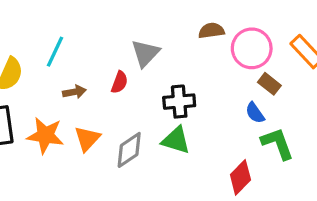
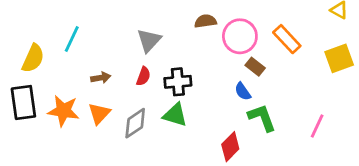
red semicircle: (120, 82) -> (143, 76), moved
brown arrow: (74, 92) -> (101, 78), moved

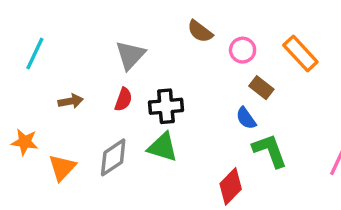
brown semicircle: (205, 21) -> (200, 31), turned -135
pink circle: (240, 36) -> (243, 50), size x0.6
orange star: (63, 111) -> (25, 142), size x0.7
orange triangle: (99, 114) -> (62, 168), moved

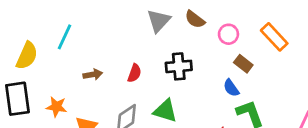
gray triangle: (130, 55) -> (159, 21), moved
black cross: (166, 106) -> (179, 66), moved

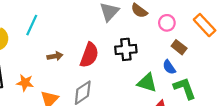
red semicircle: (134, 73) -> (89, 55), size x1.6
green triangle: (165, 111) -> (147, 83), moved

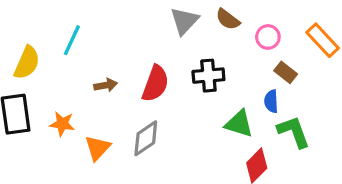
blue semicircle: (169, 67) -> (271, 101), turned 32

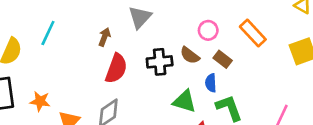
brown semicircle: (228, 19) -> (190, 55), moved
brown arrow: (106, 85) -> (104, 37), moved, turned -60

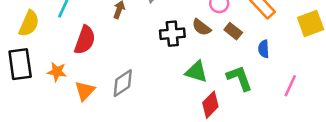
red semicircle: (116, 68) -> (85, 40), moved
blue semicircle: (211, 83) -> (264, 49), moved

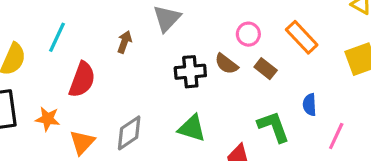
blue semicircle: (264, 49) -> (310, 105), moved
green triangle: (196, 72) -> (192, 128), moved

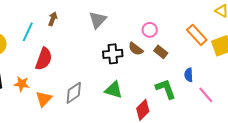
orange rectangle: (302, 37) -> (197, 35), moved
brown arrow: (124, 42) -> (53, 19), moved
pink line: (336, 136) -> (206, 95), turned -66

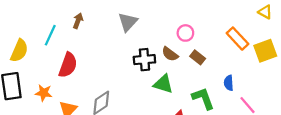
green triangle: (114, 90) -> (163, 84), moved

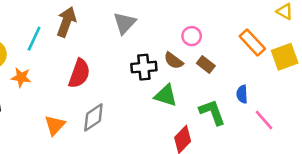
brown arrow: (78, 21) -> (66, 22), size x1.6
red semicircle: (68, 65) -> (79, 74), moved
orange star: (44, 93) -> (21, 77), moved

